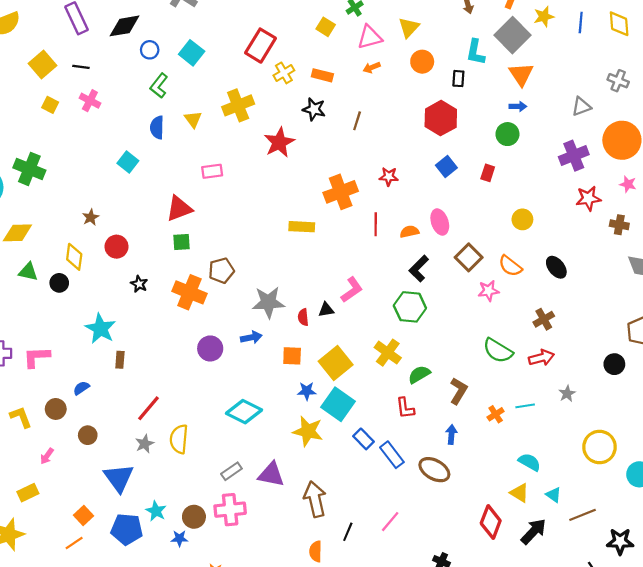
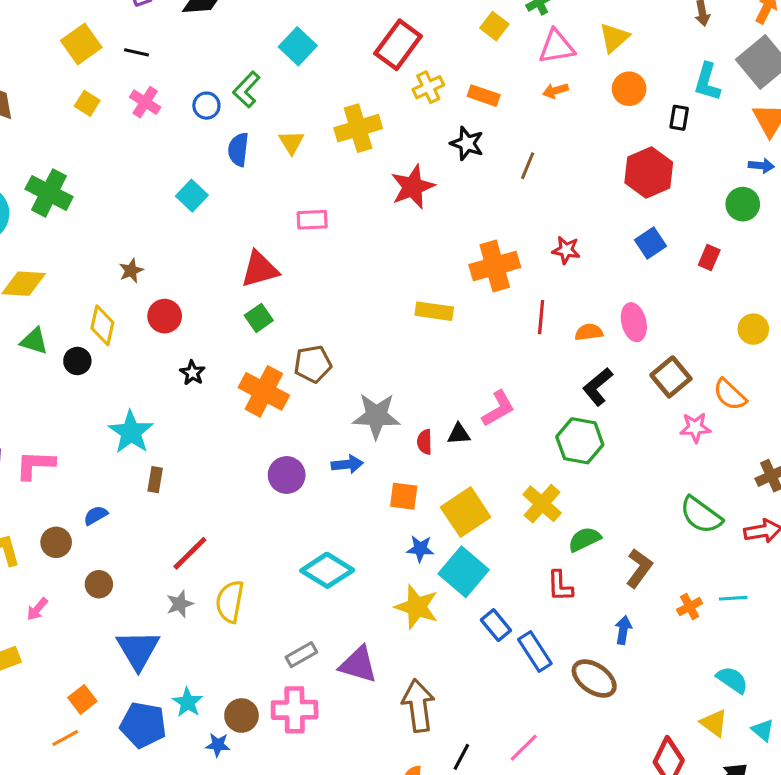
blue circle: (150, 50) -> (206, 106), moved
green square: (181, 242) -> (259, 318), turned -36

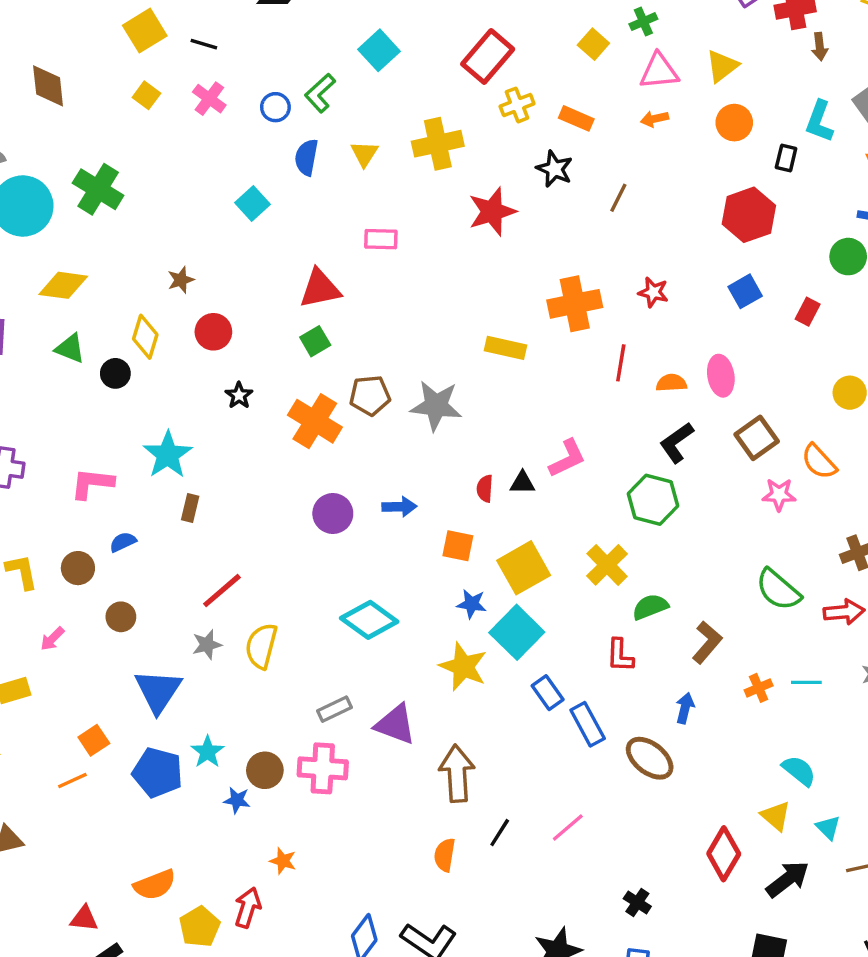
gray star: (376, 416) -> (436, 406), moved
pink L-shape: (35, 465) -> (92, 483), moved

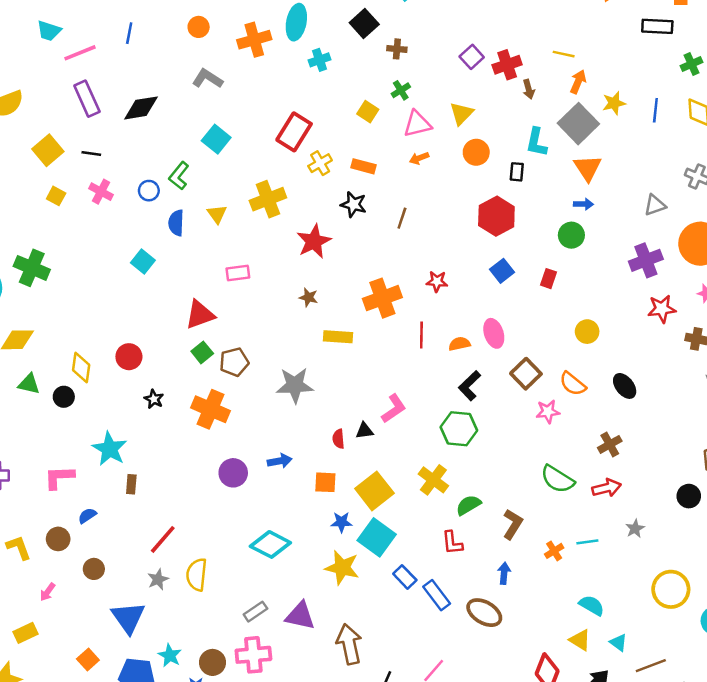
brown star: (181, 280) -> (309, 297), moved, turned -30
brown pentagon: (370, 395) -> (234, 362), moved

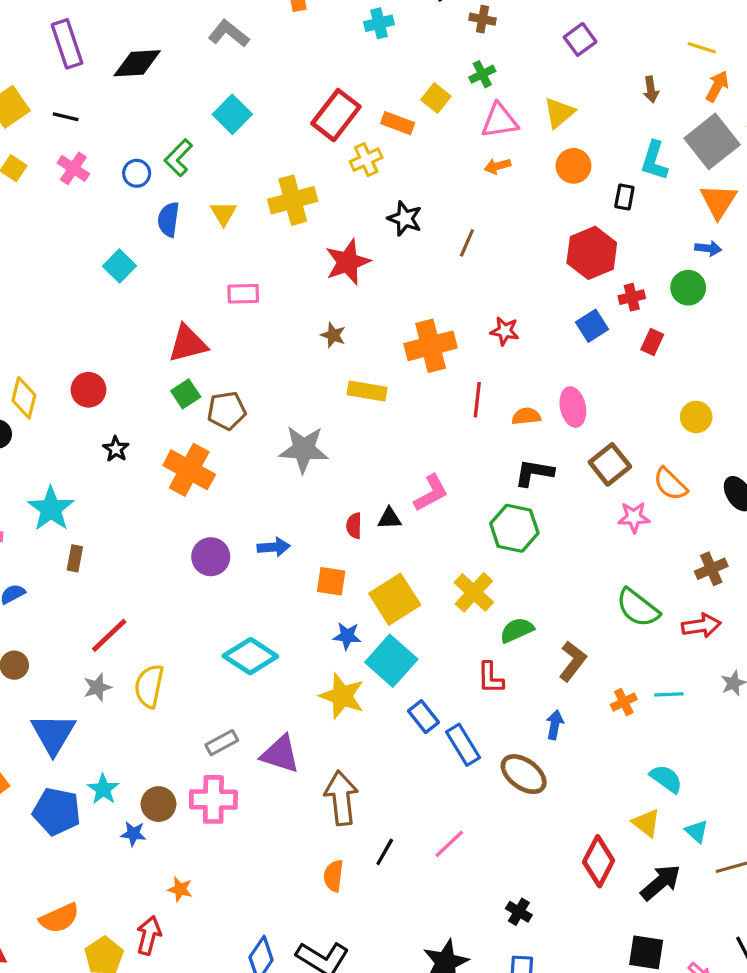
red cross: (507, 65) -> (632, 297), moved, size x0.7
orange rectangle: (364, 166) -> (398, 123), moved
black L-shape: (470, 386) -> (534, 473), turned 48

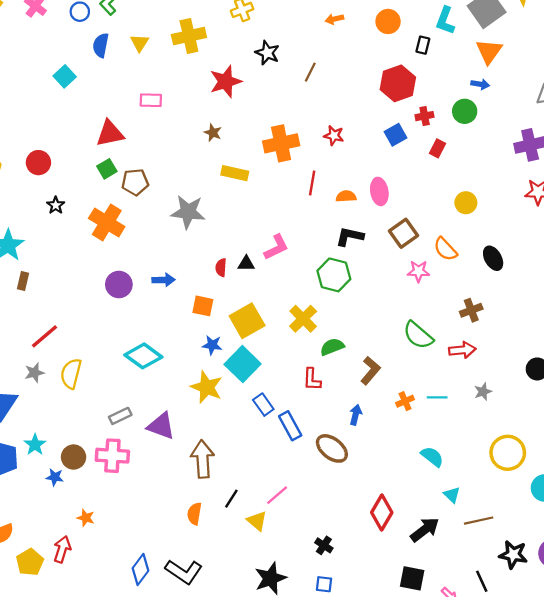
yellow triangle: (646, 823) -> (257, 521), moved

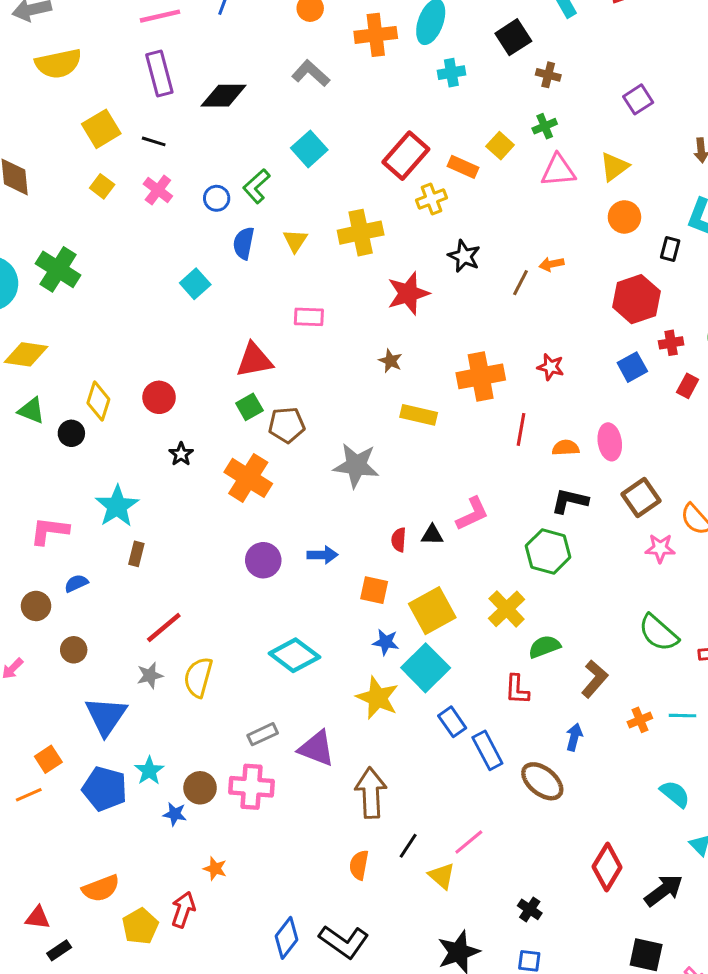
orange arrow: (334, 19) -> (552, 264), moved

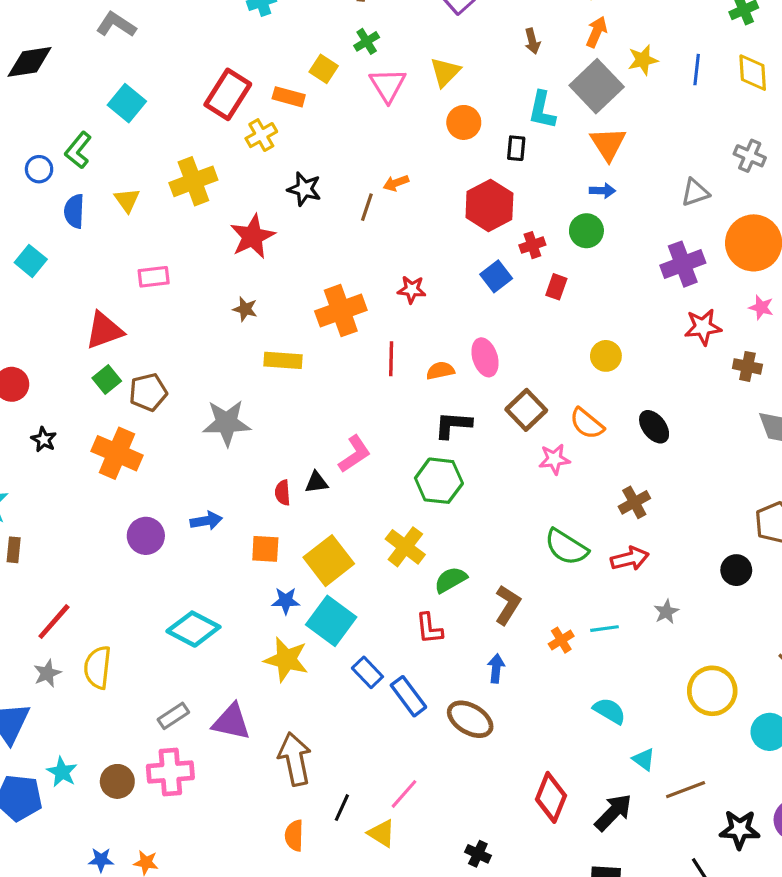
pink triangle: (558, 171) -> (388, 85), turned -48
blue star: (175, 814) -> (101, 860), moved

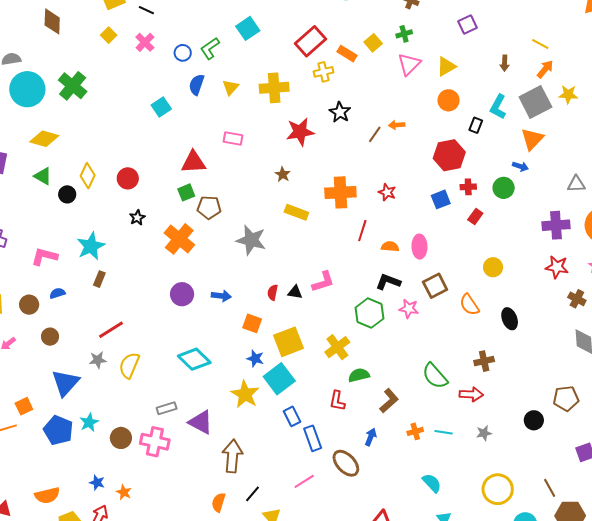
pink star: (554, 459) -> (409, 309), moved
pink line: (404, 794) -> (304, 481), moved

